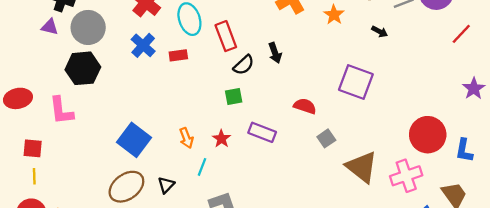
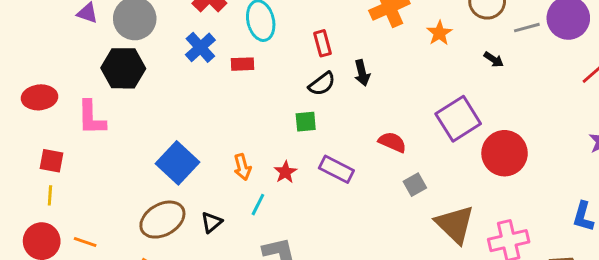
red rectangle: (226, 36) -> (323, 43), moved, size x0.7
purple square: (356, 82) -> (458, 119), turned 32
red circle: (428, 135) -> (505, 153), moved

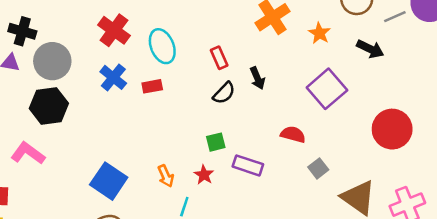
black arrow: (494, 59) -> (370, 49), size x1.5
pink L-shape: (91, 118) -> (28, 153), turned 136
purple square: (458, 119) -> (327, 89), moved
green square: (306, 122) -> (216, 142), moved

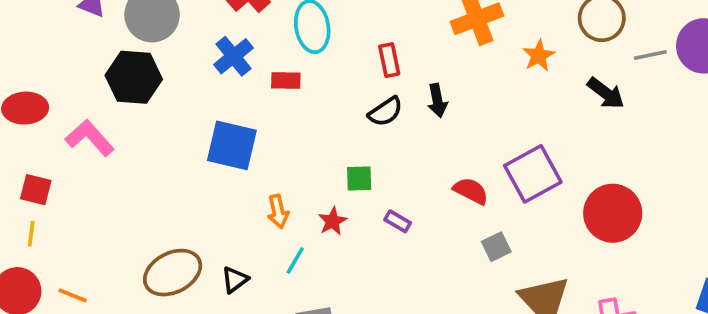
purple square: (327, 89) -> (533, 174), moved
purple rectangle: (248, 165) -> (398, 221), size x0.6
blue square: (109, 181) -> (232, 145), moved, turned -33

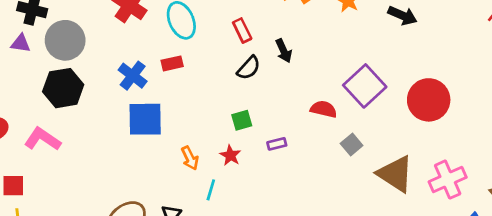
blue cross: (233, 56) -> (133, 76), moved
purple rectangle: (398, 221) -> (277, 144), turned -30

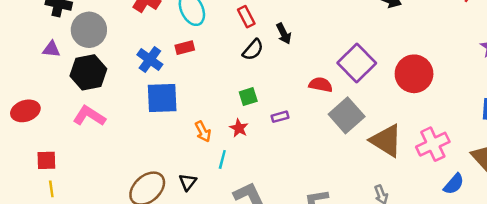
purple triangle: (21, 43) -> (51, 49), moved
pink L-shape: (43, 139) -> (89, 116), moved
gray square: (352, 144) -> (347, 115), size x1.8

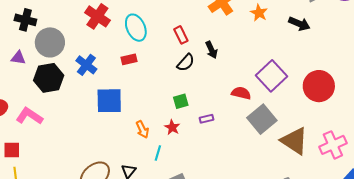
blue cross: (150, 60) -> (86, 65), moved
pink L-shape: (89, 116) -> (29, 116), moved

